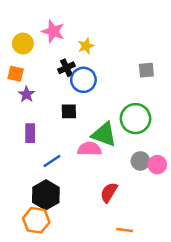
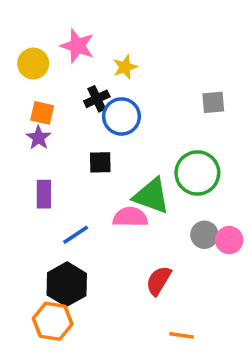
orange square: (16, 74) -> (42, 113), moved

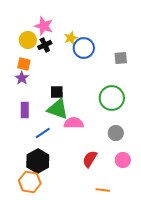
yellow circle: (33, 64) -> (28, 40), moved
black cross: (97, 99) -> (45, 45), moved
blue circle: (121, 116) -> (84, 48), moved
green triangle: (151, 196) -> (58, 109), moved
pink circle: (229, 240) -> (123, 160), moved

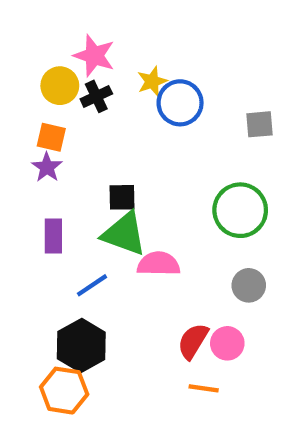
pink circle: (123, 160) -> (227, 343), moved
orange line: (103, 190) -> (204, 388), moved

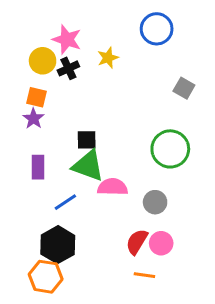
blue circle: (180, 103) -> (157, 29), moved
gray square: (259, 124) -> (184, 88), turned 35
gray circle: (249, 285) -> (155, 202), moved

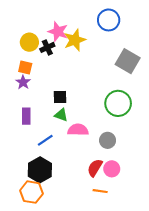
pink star: (67, 39) -> (58, 32), moved
yellow star: (108, 58) -> (75, 40), size x1.5
gray square: (184, 88) -> (128, 61), size x1.6
green triangle: (88, 166) -> (61, 115), size x0.6

